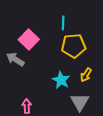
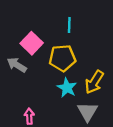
yellow pentagon: (73, 46) -> (62, 58), moved
yellow arrow: (86, 75) -> (94, 82), size x1.5

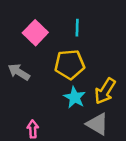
pink square: (32, 43) -> (35, 33), moved
gray triangle: (87, 112) -> (97, 124), turned -30

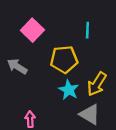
cyan line: (77, 28) -> (87, 30), moved

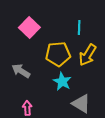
gray arrow: (17, 66) -> (21, 71), moved
yellow arrow: (97, 84) -> (88, 55), moved

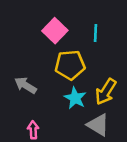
pink square: (29, 27) -> (55, 31), moved
yellow arrow: (88, 55) -> (106, 92), moved

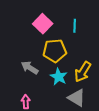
gray arrow: (25, 85) -> (30, 68), moved

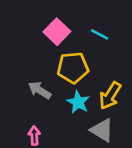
cyan line: (75, 26) -> (99, 34), turned -64

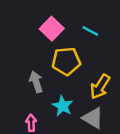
gray arrow: (40, 90) -> (36, 82), turned 40
cyan star: (78, 102) -> (63, 106), moved

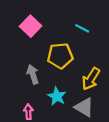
pink square: (52, 29) -> (31, 26), moved

